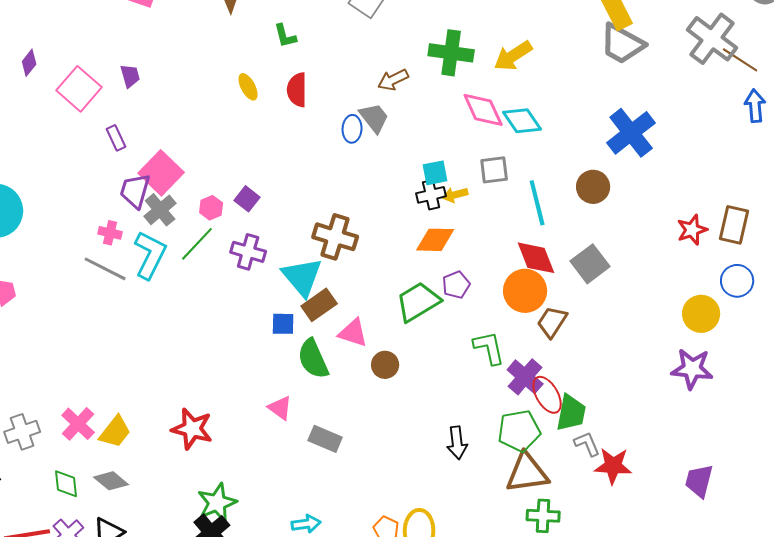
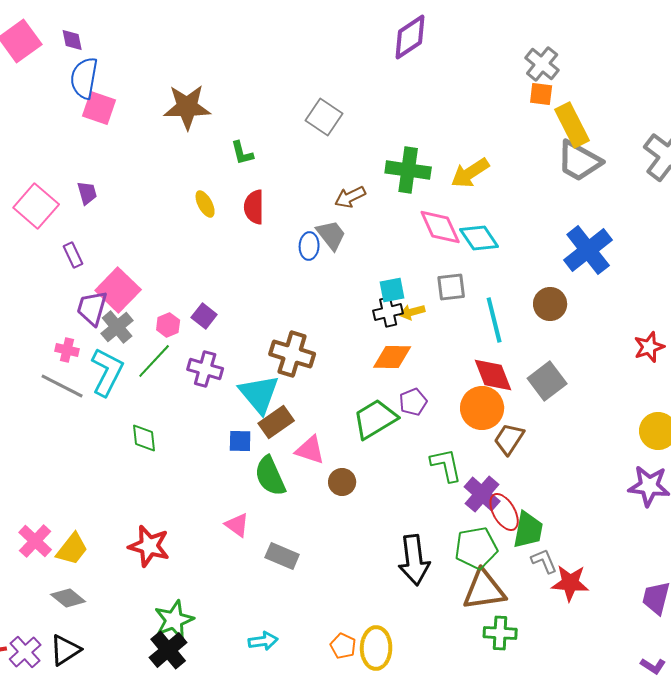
black arrow: (457, 443) -> (414, 560), size x1.5
green diamond: (66, 484) -> (144, 438), moved

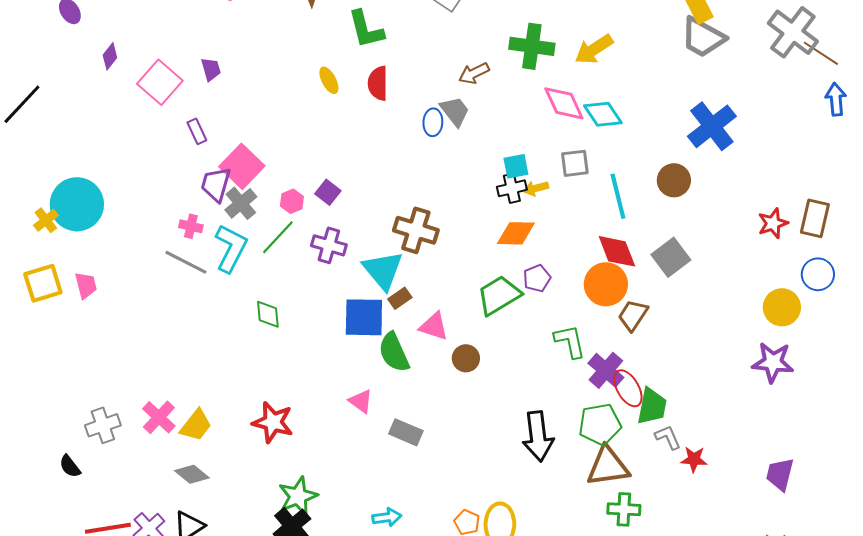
green L-shape: (242, 153) -> (366, 29), size x1.6
brown rectangle: (276, 422) -> (400, 298), size x0.7
blue square: (240, 441) -> (364, 317), size x1.8
red star: (570, 583) -> (694, 459), size x0.7

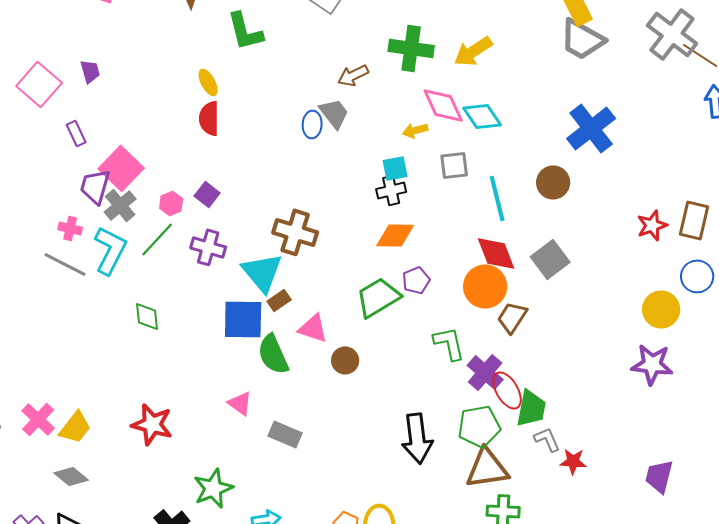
red semicircle: (378, 83) -> (209, 118), moved
yellow arrow: (536, 188) -> (415, 130), moved
green star: (298, 496) -> (213, 488), moved

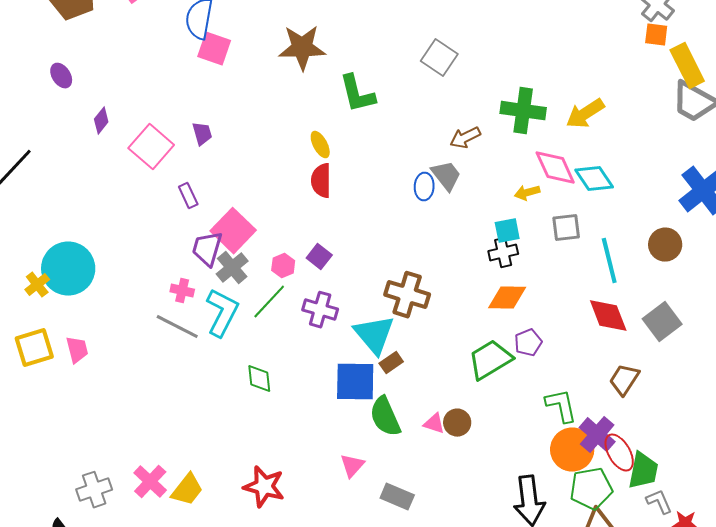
orange circle: (485, 286) -> (572, 450), moved
pink triangle: (313, 328) -> (434, 424), moved, size x0.7
pink triangle: (240, 403) -> (352, 466), turned 36

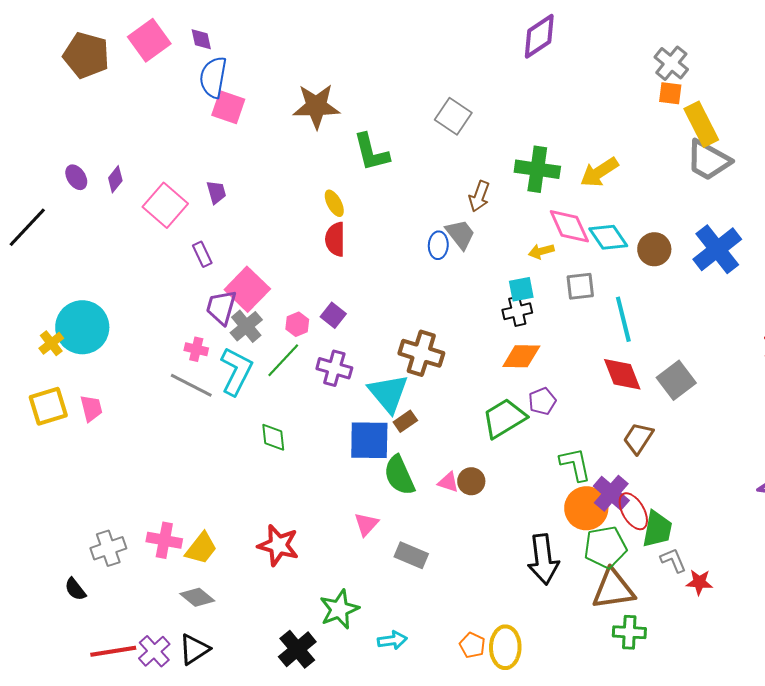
purple ellipse: (61, 76) -> (76, 177), moved
brown arrow: (465, 138) -> (479, 196), turned -44
brown circle: (665, 245) -> (654, 249), moved
pink cross: (150, 482) -> (164, 540), turned -32

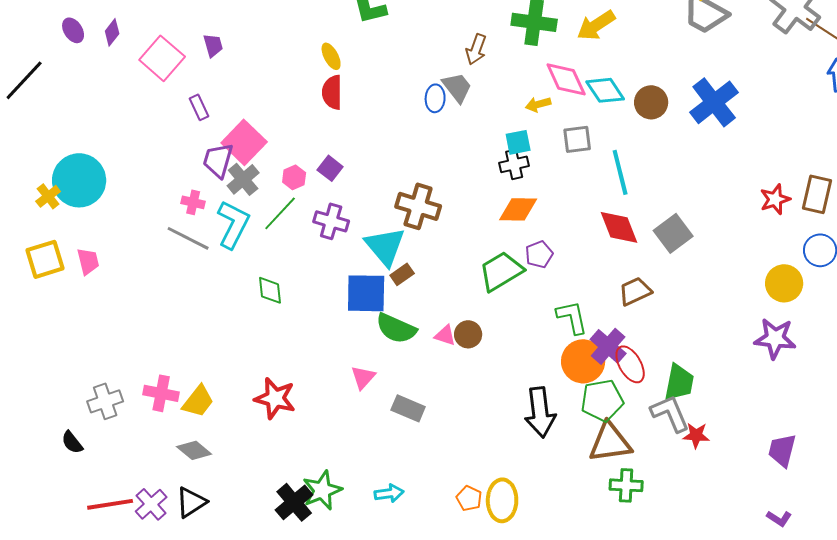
brown trapezoid: (638, 438) -> (635, 291), turned 32
green semicircle: (399, 475) -> (396, 328), turned -42
green trapezoid: (657, 529) -> (679, 382), moved
gray L-shape: (673, 560) -> (670, 413), size x1.5
green star: (339, 609) -> (322, 490), moved

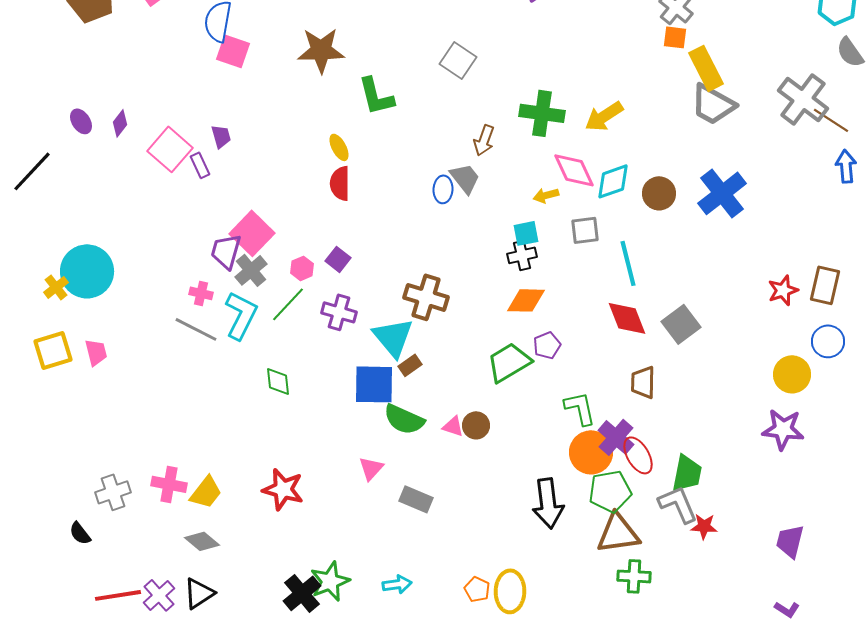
cyan diamond: (605, 90) -> (613, 181), turned -75
purple rectangle: (199, 107) -> (200, 165), moved
brown trapezoid: (635, 291) -> (643, 382), turned -64

